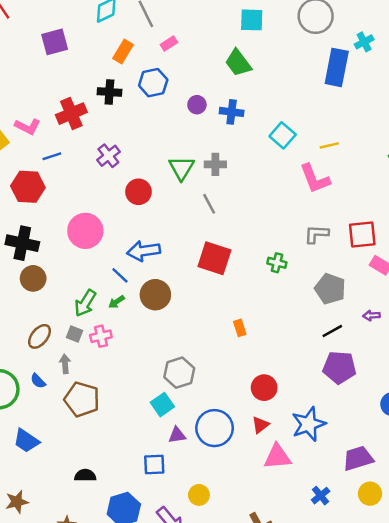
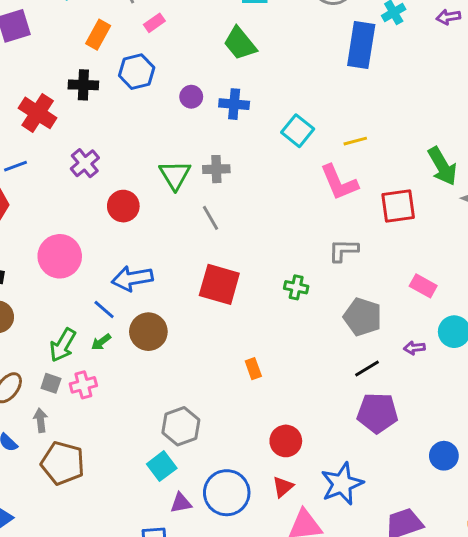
red cross: (71, 114) -> (38, 113), turned -32
red square: (362, 235) -> (398, 206), moved

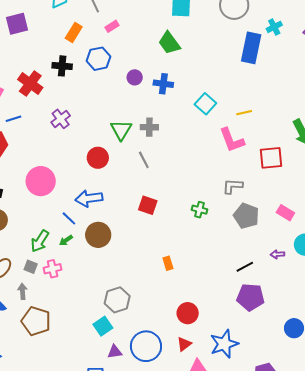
red circle: (123, 206) -> (98, 158), moved
red square: (219, 284) -> (148, 205), size x0.7
gray pentagon: (363, 317) -> (246, 216), moved

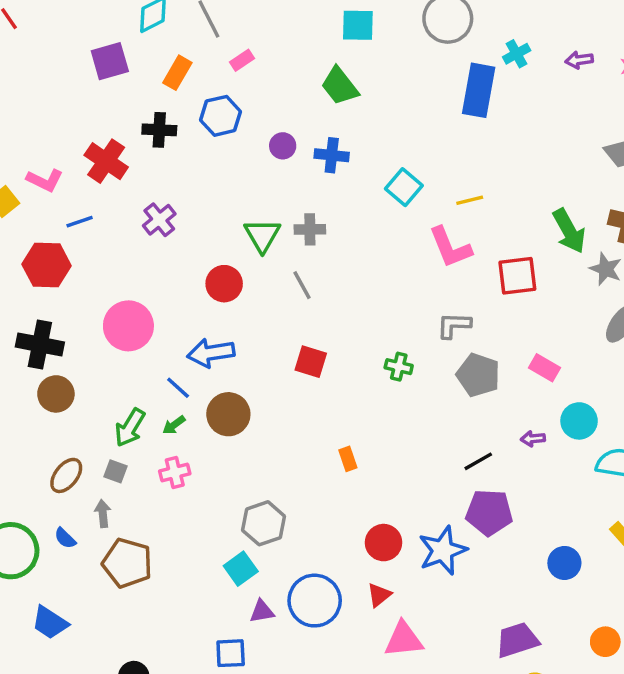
purple square: (17, 24) -> (110, 61), moved
pink cross: (53, 269) -> (175, 472), moved
blue star: (224, 344) -> (443, 550), moved

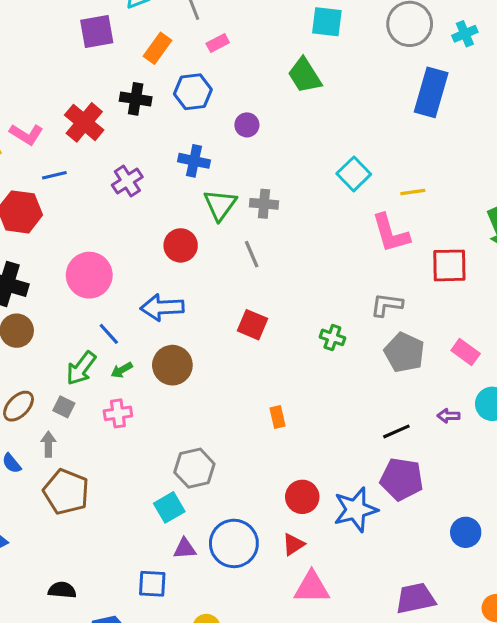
cyan cross: (517, 54) -> (465, 34), moved
blue cross: (332, 155) -> (194, 161), moved
blue line: (178, 388) -> (109, 334), moved

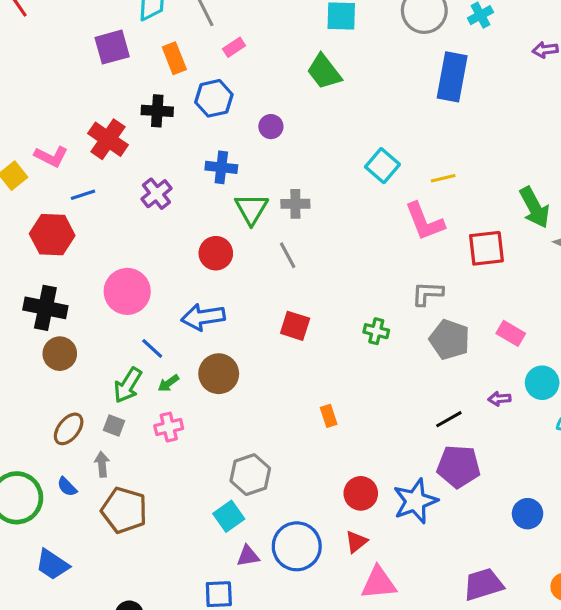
orange rectangle: (157, 48) -> (174, 58), turned -52

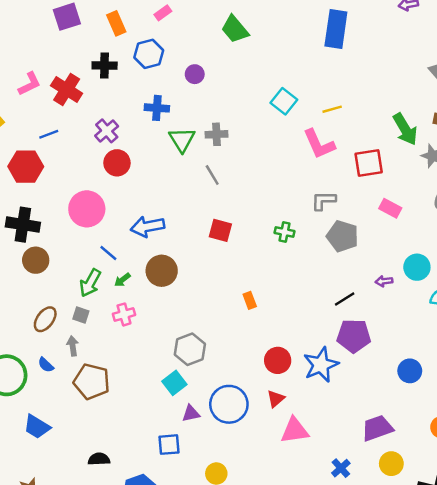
pink L-shape: (51, 156) -> (30, 84), moved, turned -50
red circle: (216, 253) -> (117, 163), moved
pink rectangle: (511, 333) -> (390, 208), moved

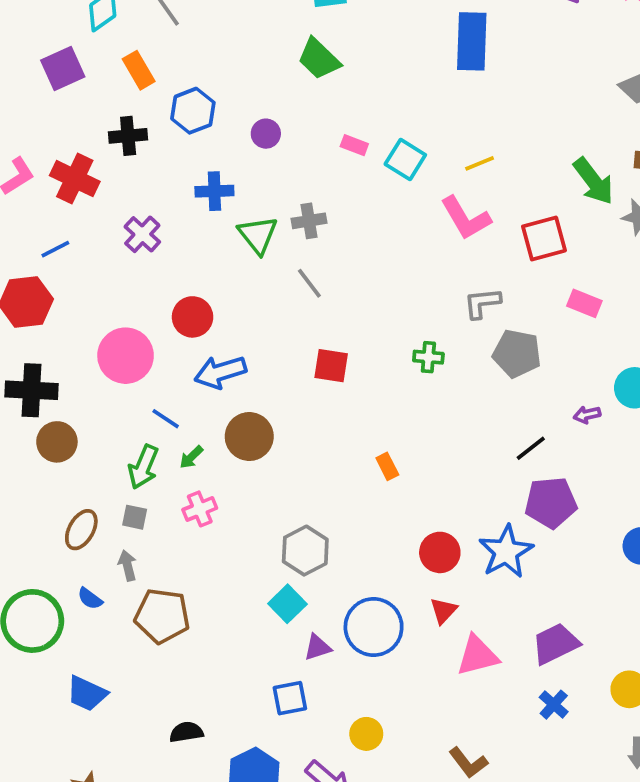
pink rectangle: (163, 13) -> (354, 145), moved, turned 63
red circle: (117, 163) -> (193, 317), moved
purple trapezoid: (377, 428) -> (555, 644), moved

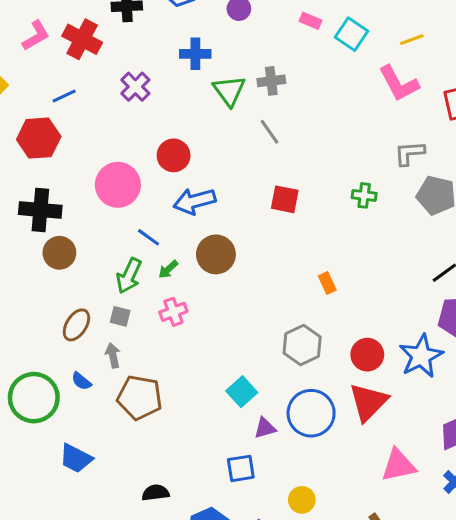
gray hexagon: (305, 551) -> (302, 345), moved
red triangle: (443, 611) -> (368, 402), size x1.8
pink triangle: (477, 656) -> (398, 465), moved

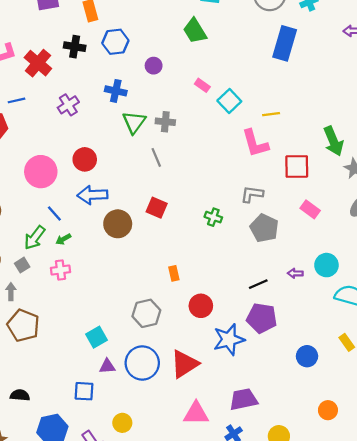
brown circle: (216, 254) -> (118, 224), moved
gray square: (120, 316) -> (22, 265), turned 32
red circle: (367, 355) -> (201, 306), moved

